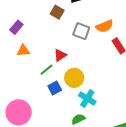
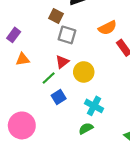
gray square: (81, 31) -> (67, 35), moved
yellow circle: (74, 78) -> (84, 72), moved

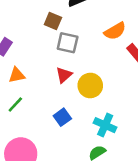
green line: (49, 78) -> (15, 105), moved

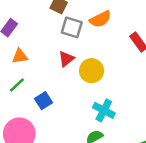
orange semicircle: (115, 31) -> (100, 19), moved
blue square: (62, 117) -> (43, 101), moved

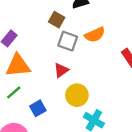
orange triangle: (20, 56) -> (18, 66), size x1.6
yellow circle: (92, 71) -> (77, 95), moved

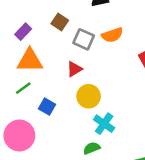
brown square: (57, 20) -> (60, 22), moved
blue square: (38, 108) -> (47, 107), turned -35

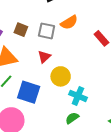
brown square: (60, 22) -> (21, 30), moved
blue square: (47, 107) -> (29, 92), size x1.6

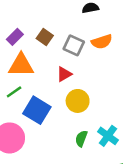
cyan cross: (78, 96) -> (108, 136), moved
green semicircle: (72, 118) -> (81, 139), moved, turned -48

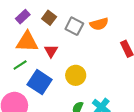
red triangle: (64, 74) -> (51, 51), moved, turned -32

